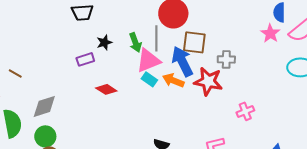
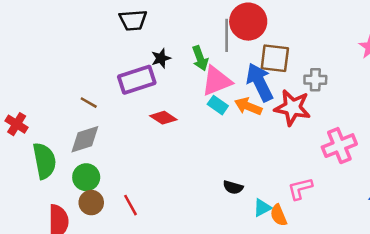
gray line: (156, 38) -> (227, 35), moved
purple rectangle: (85, 59) -> (137, 80), size x1.6
brown line: (15, 73) -> (89, 103), moved
pink cross: (245, 111) -> (339, 146), size x1.5

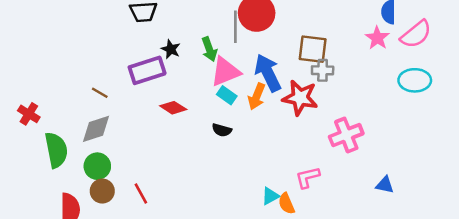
black star: (161, 58) -> (171, 49), turned -30
brown square: (275, 58) -> (313, 49), moved
orange arrow: (248, 106) -> (257, 96), turned -90
black semicircle: (233, 187) -> (222, 130), moved

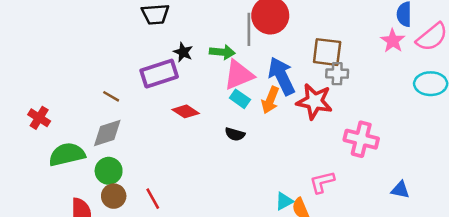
green arrow: (209, 49) -> (222, 52), turned -65
pink cross: (346, 135) -> (361, 139), turned 36
green semicircle: (56, 150) -> (67, 154), turned -92

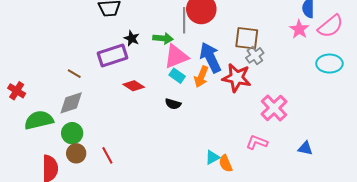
gray cross: (337, 74) -> (255, 55), turned -36
pink cross: (361, 139) -> (274, 108), turned 32
pink L-shape: (322, 182) -> (257, 142), moved, turned 35

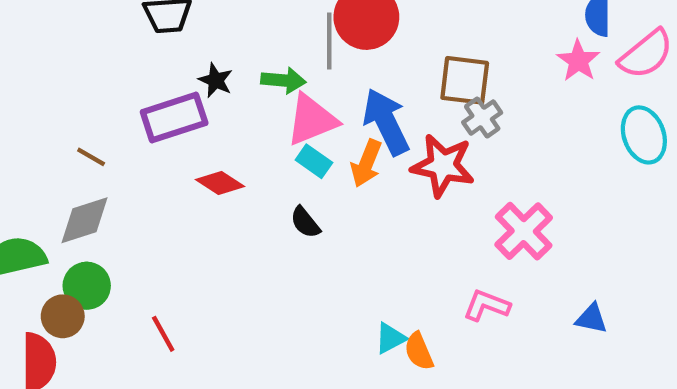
cyan ellipse: (329, 64) -> (644, 135), turned 70
black semicircle: (173, 104) -> (305, 222), turned 35
brown circle: (76, 153) -> (63, 316), moved

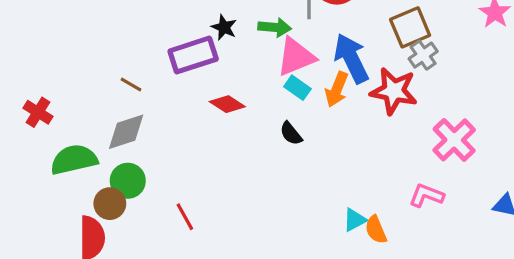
brown square: (465, 80) -> (410, 27), turned -30

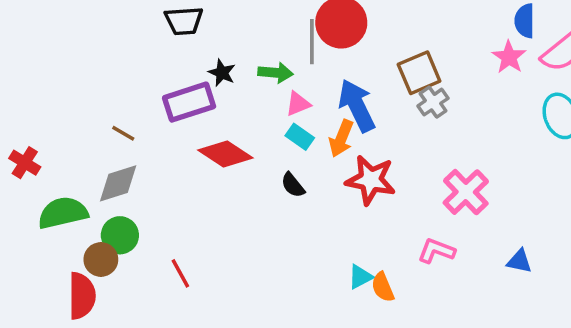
pink triangle: (296, 57) -> (298, 104), size x0.6
red star: (394, 91) -> (371, 180), moved
red diamond: (227, 104) -> (225, 154), size x1.4

